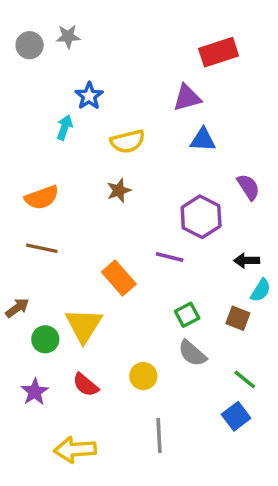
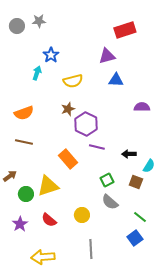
purple semicircle: (248, 187) -> (142, 107), turned -56
purple hexagon: (201, 217) -> (86, 124), moved
black arrow: (247, 261) -> (129, 154), moved
yellow triangle: (84, 325) -> (48, 186), turned 40

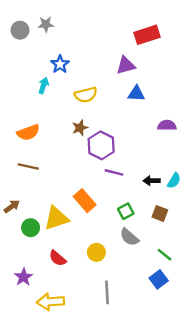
orange rectangle: (68, 159) -> (85, 201), moved
cyan semicircle: (149, 166) -> (174, 181), moved
purple star: (20, 224) -> (23, 277), moved

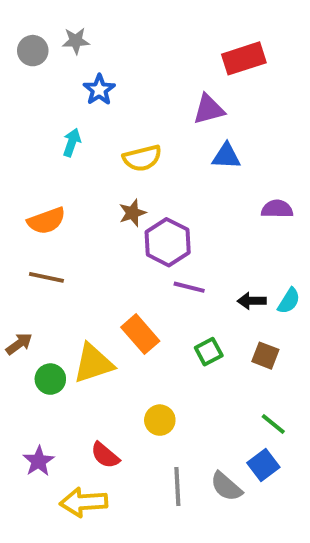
blue star: (60, 64) -> (99, 90), moved
gray semicircle: (129, 237) -> (226, 487), moved
red semicircle: (58, 258) -> (105, 455), moved

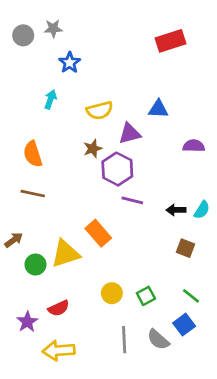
purple triangle: (209, 109) -> (130, 134), moved
orange semicircle: (46, 221) -> (33, 154), turned 92
green square: (209, 352) -> (146, 296), moved
red semicircle: (105, 455) -> (59, 308), moved, turned -65

